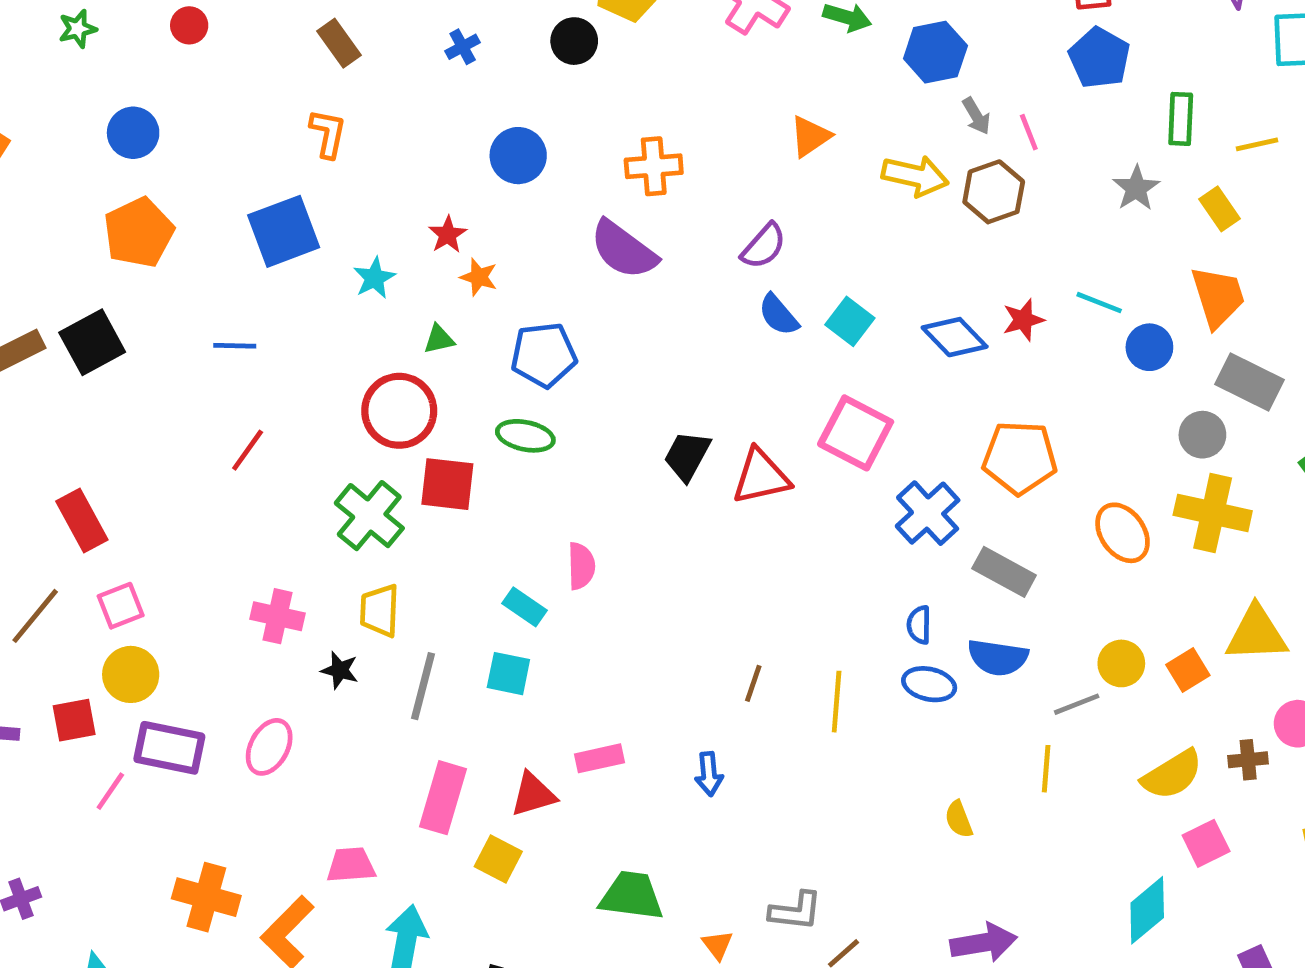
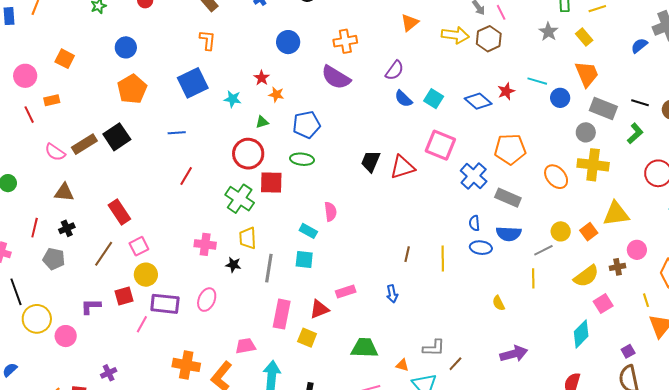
cyan star: (374, 278) -> (233, 99), turned -30
orange triangle: (718, 945) -> (402, 365), turned -32

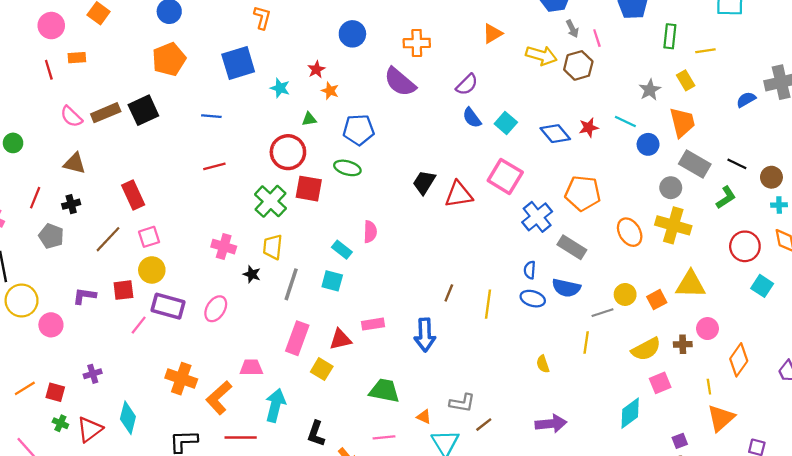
gray star: (548, 32) -> (650, 90), moved
red line: (186, 176) -> (214, 166), turned 36
blue arrow: (392, 294) -> (425, 335), size x1.6

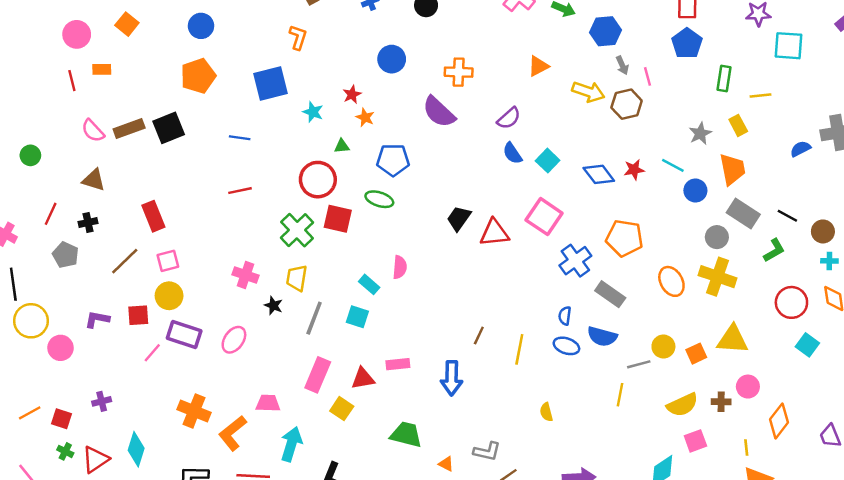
yellow semicircle: (543, 364) -> (546, 412), moved

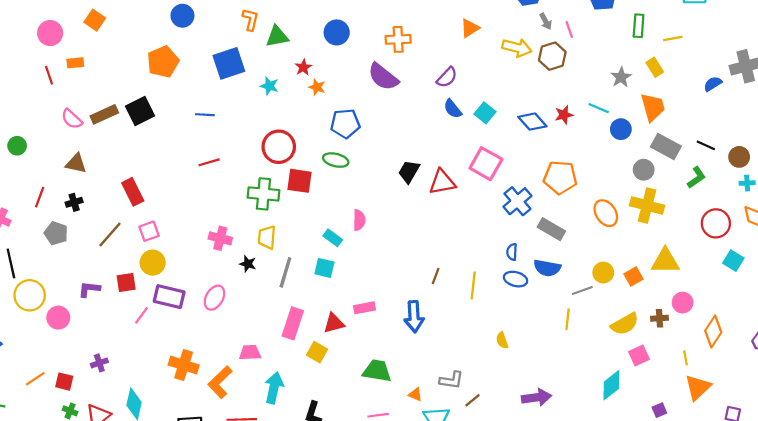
blue circle: (201, 26) -> (182, 16), moved
green triangle: (342, 146) -> (277, 36), moved, size x1.6
green cross: (297, 230) -> (264, 194), turned -36

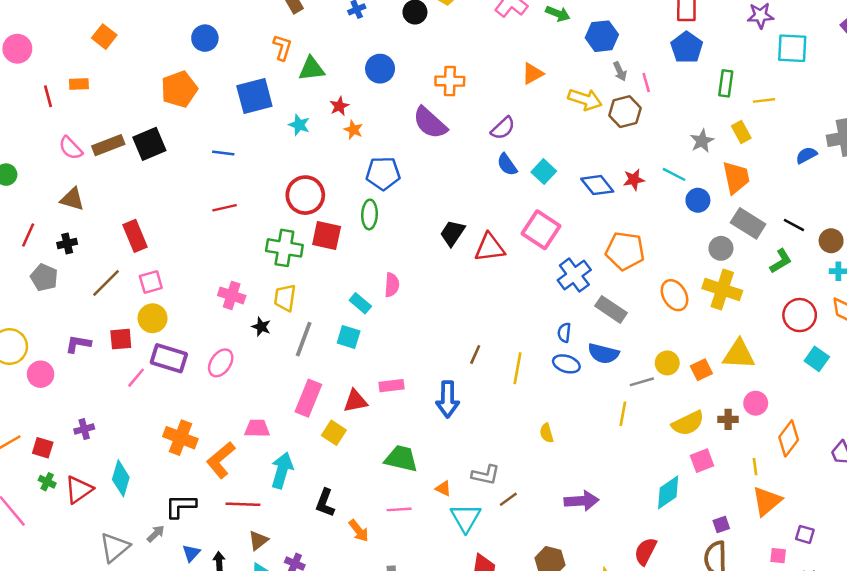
pink circle: (50, 33) -> (17, 49), moved
green ellipse: (336, 160) -> (370, 214), turned 75

